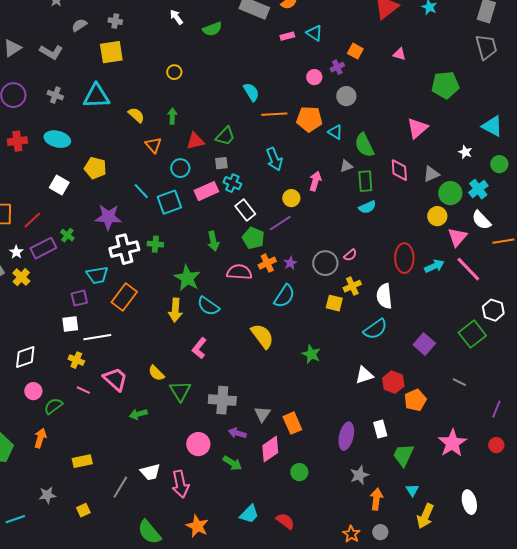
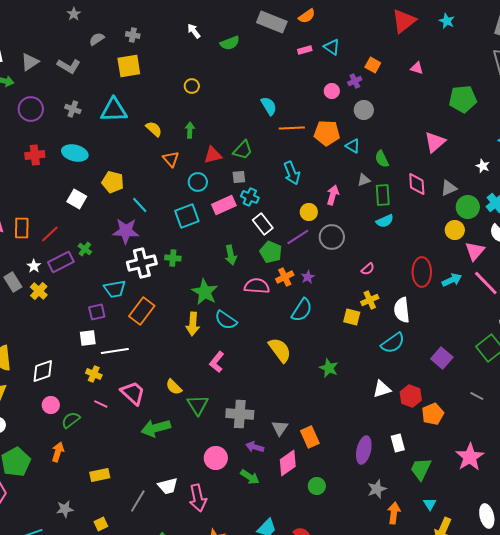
green semicircle: (364, 145) -> (382, 159), size x0.7
cyan line: (141, 191) -> (140, 205), moved
gray circle: (325, 263) -> (332, 237), moved
green arrow: (138, 414) -> (156, 428), size x1.6

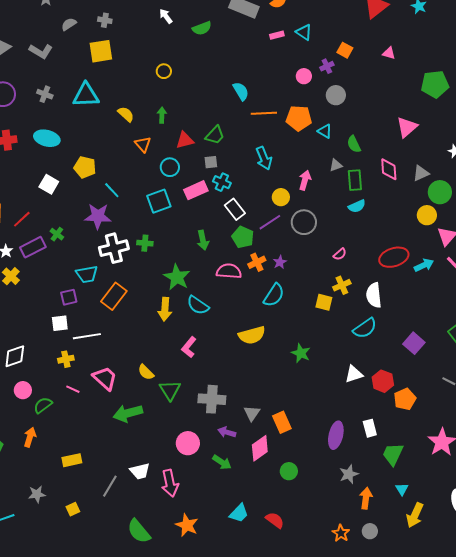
red ellipse: (422, 272) -> (394, 257), turned 72
yellow semicircle: (280, 350) -> (252, 335), turned 112
yellow cross: (94, 374) -> (66, 359), turned -35

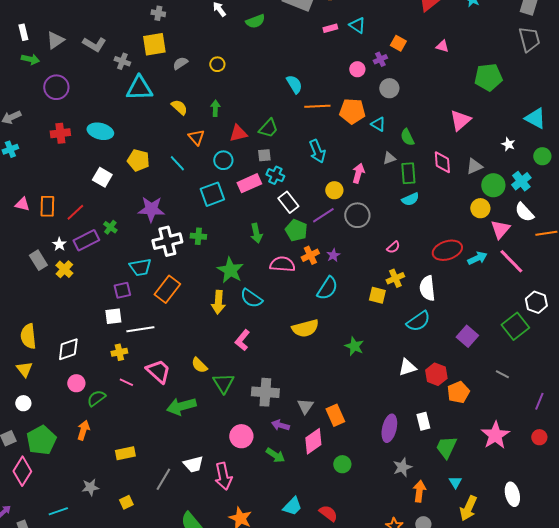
gray semicircle: (69, 24) -> (180, 63), moved
gray cross: (45, 94) -> (122, 61), moved
cyan line: (112, 190) -> (177, 163), moved

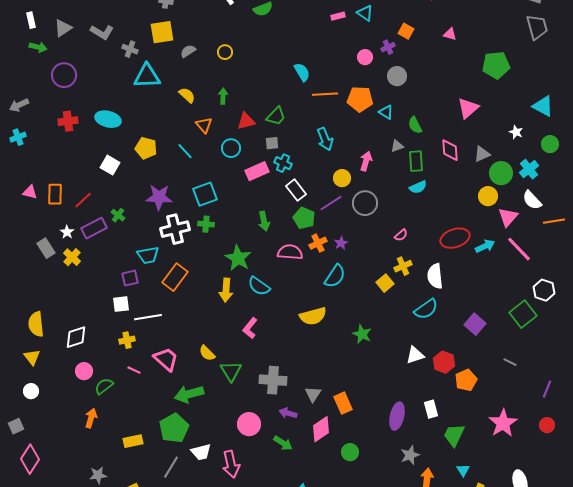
cyan square: (212, 194) -> (205, 194), moved
yellow square: (377, 295) -> (385, 283), turned 36
green pentagon: (41, 440) -> (174, 428), moved

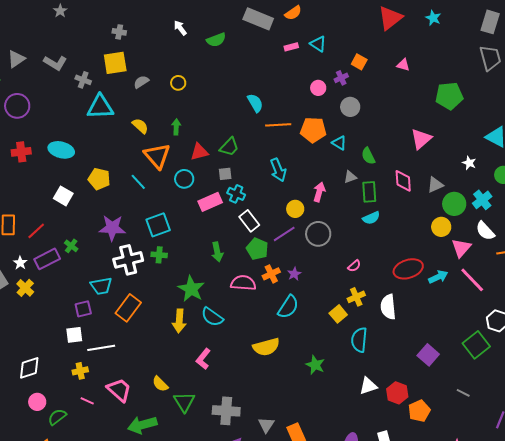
orange triangle: (204, 125) -> (157, 156), size x1.6
cyan semicircle: (426, 309) -> (359, 340), moved, turned 130

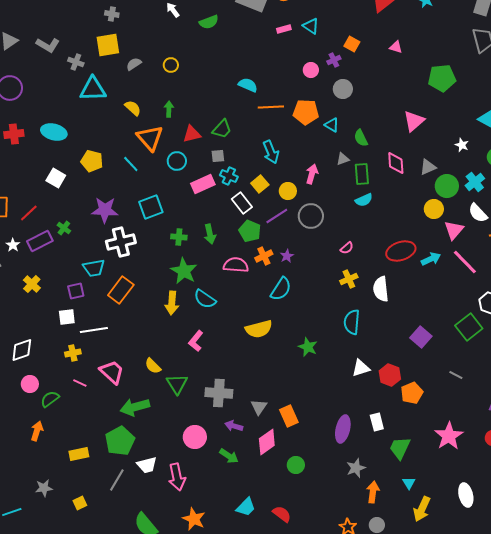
cyan semicircle: (255, 103) -> (248, 85), turned -36
green cross: (159, 255) -> (179, 237), moved
yellow cross: (25, 288) -> (32, 284), moved
yellow square: (338, 314) -> (260, 184), moved

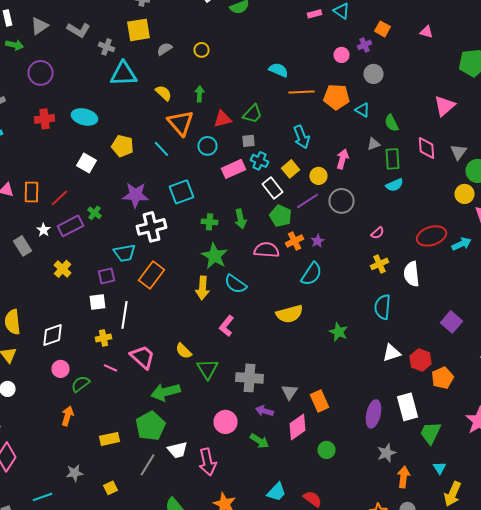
gray triangle: (428, 167) -> (458, 152), turned -30
white line: (94, 330) -> (124, 315), turned -72
white rectangle: (377, 422) -> (408, 407), size x1.5

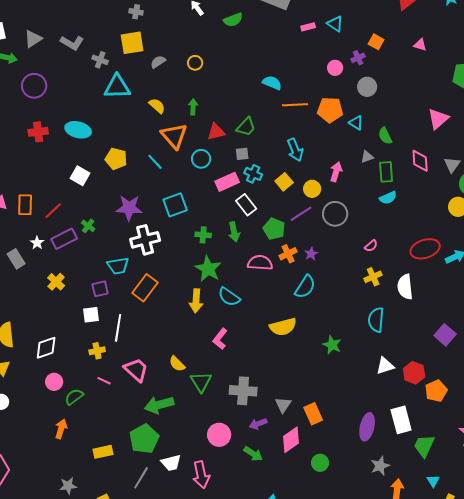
white rectangle: (272, 188) -> (246, 205), moved
purple arrow: (264, 411) -> (258, 424), turned -36

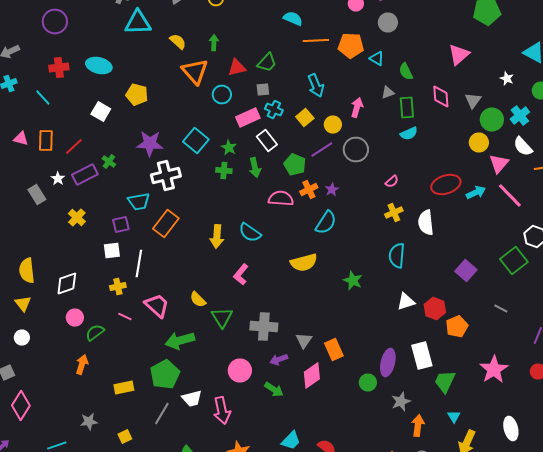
cyan line: (155, 162) -> (43, 98), moved
cyan square: (175, 205) -> (196, 140), turned -30
green star: (208, 269) -> (229, 148), moved, size x0.6
green circle: (320, 463) -> (368, 382), moved

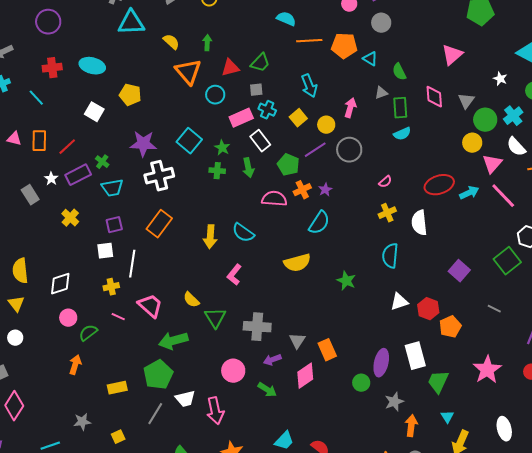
cyan trapezoid: (139, 202) -> (112, 188), moved

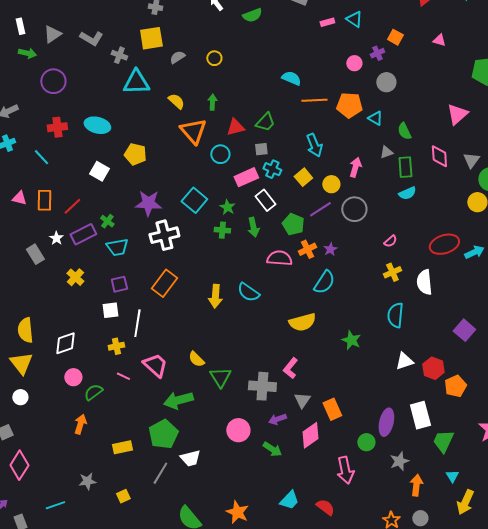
pink L-shape: (234, 275) -> (290, 368), moved
yellow triangle: (16, 304) -> (21, 363), size x1.4
pink arrow: (215, 411) -> (345, 470), moved

